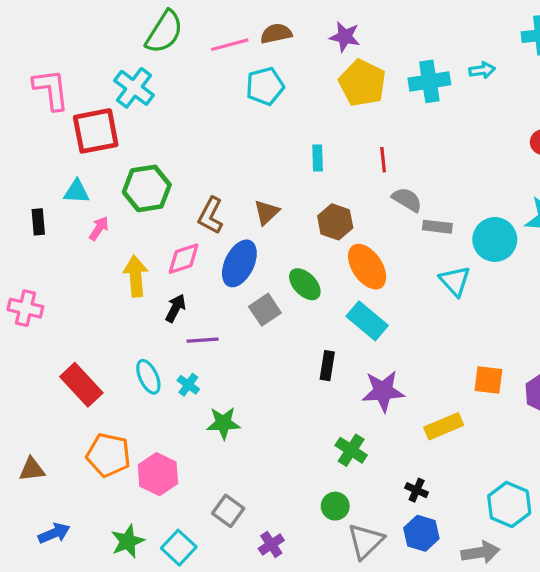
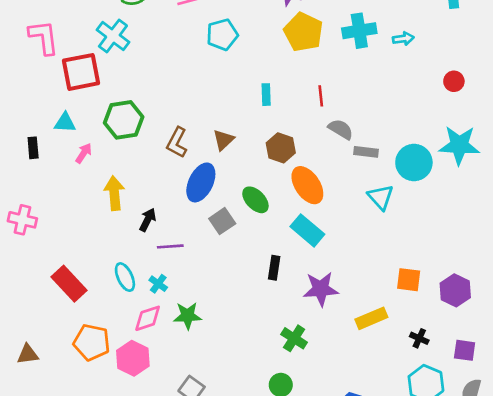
cyan arrow: (482, 70) -> (403, 39), moved
pink diamond: (184, 259) -> (148, 318), moved
black cross: (417, 490) -> (419, 338), moved

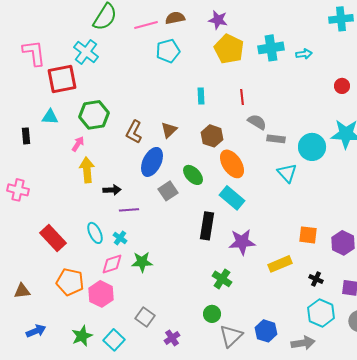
pink arrow: (84, 153) -> (78, 144), moved
black arrow: (148, 220) -> (112, 190), turned 60
black rectangle: (274, 268) -> (207, 226), size x1.5

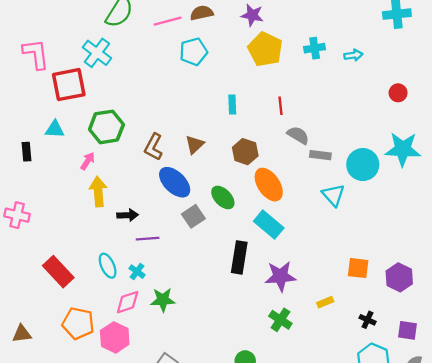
cyan cross: (271, 48) -> (315, 48), size x0.7
blue ellipse: (152, 162) -> (175, 182), turned -72
yellow rectangle: (280, 264) -> (325, 302), size x0.6
green cross: (222, 279) -> (280, 320), moved

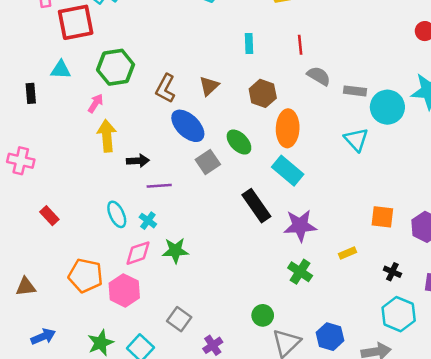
gray rectangle: (320, 155) -> (355, 91), moved
orange ellipse: (269, 185) -> (288, 128), turned 36
black rectangle: (239, 257) -> (256, 206), turned -44
red rectangle: (58, 272) -> (49, 216), moved, size x0.6

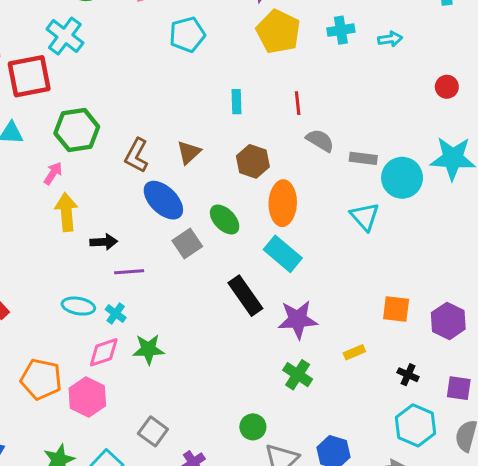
cyan ellipse: (117, 214) -> (78, 306), turned -55

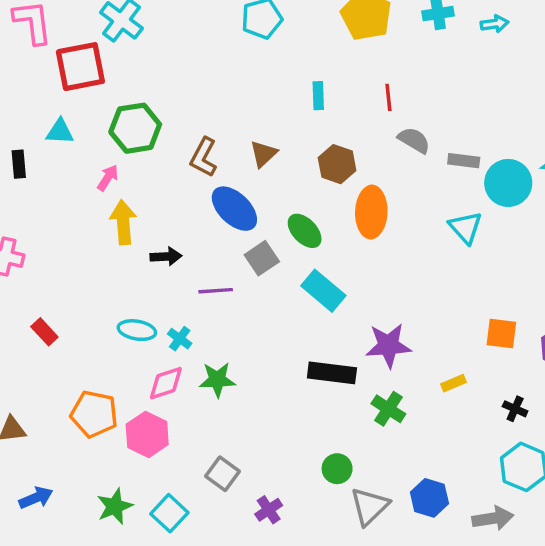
cyan rectangle: (283, 254) -> (323, 291), moved
purple line: (129, 272) -> (216, 291), moved
black rectangle: (245, 296) -> (332, 373), moved, turned -48

